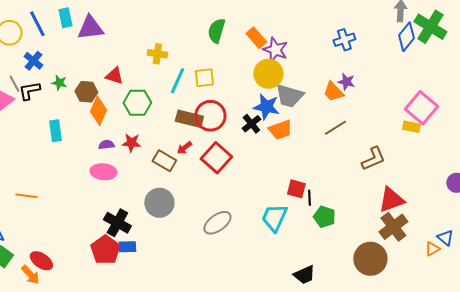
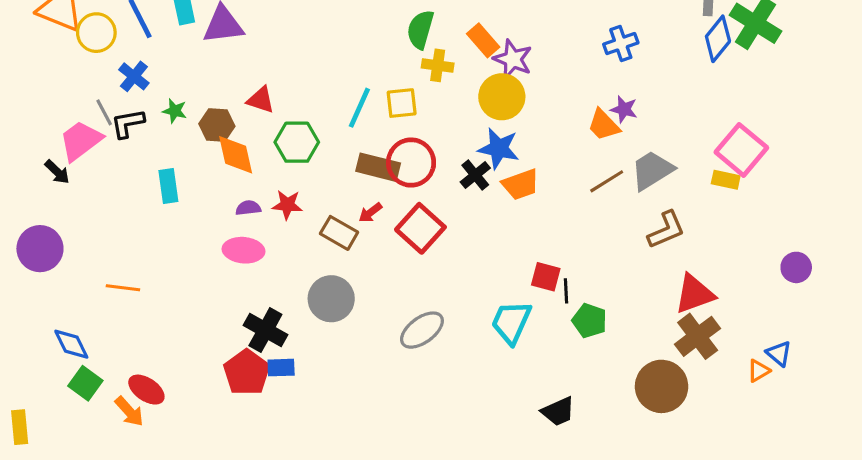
yellow cross: (157, 54) -> (438, 65), moved
gray trapezoid: (289, 96) -> (652, 170), moved, turned 132
orange diamond: (98, 111) -> (236, 155), turned -36

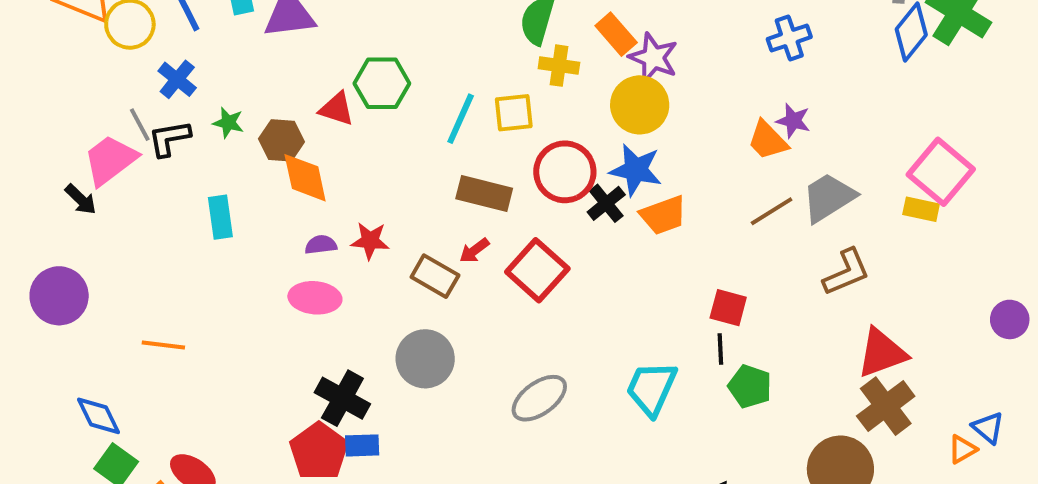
green hexagon: (297, 142) -> (382, 83), moved
red circle: (411, 163) -> (565, 172), moved
red square: (546, 277) -> (728, 308), moved

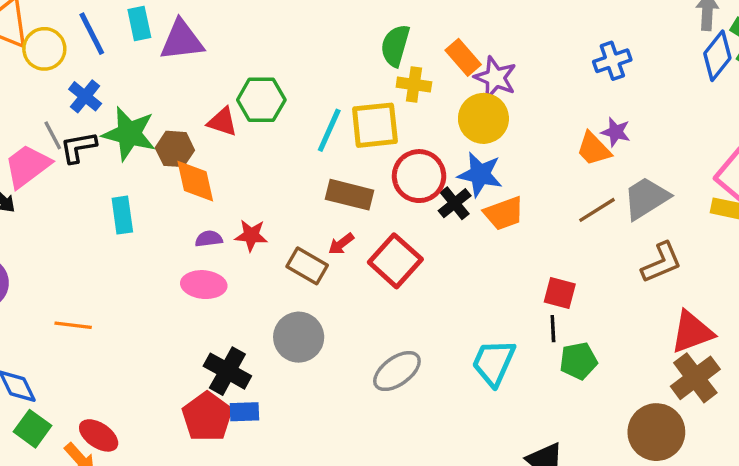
yellow square: (514, 113) -> (375, 125), size x1.4
green star: (228, 123) -> (129, 134), size x2.0
green pentagon: (750, 386) -> (578, 361), turned -30

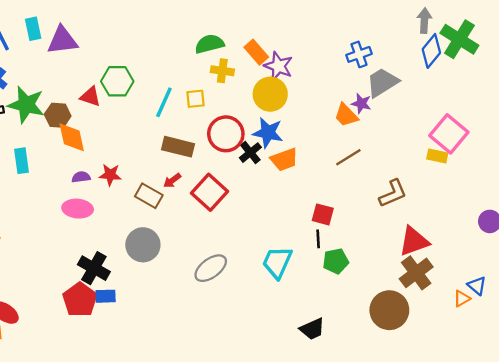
green semicircle: (395, 46) -> (210, 44), turned 60
yellow square: (375, 125) -> (195, 99), size x0.6
gray trapezoid: (646, 198) -> (382, 82), moved

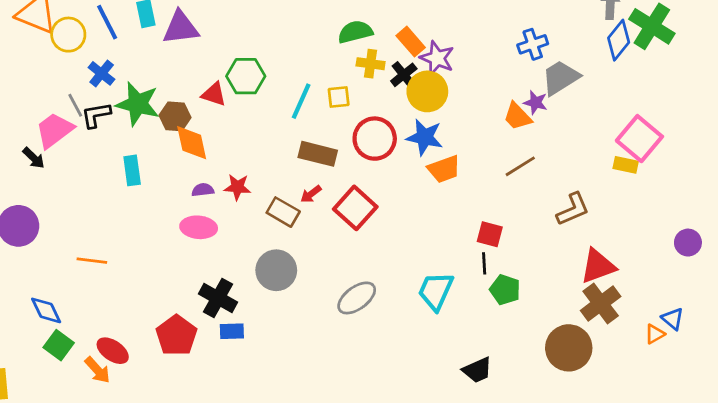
black cross: (250, 153) -> (404, 75), moved
green pentagon: (336, 261) -> (505, 290), turned 30
red pentagon: (80, 300) -> (176, 335), moved

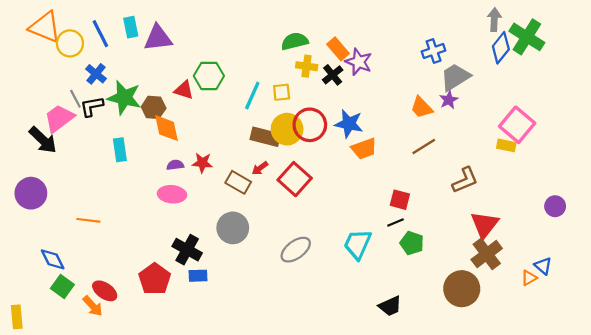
yellow circle: (427, 91) -> (287, 129), moved
purple star: (535, 103) -> (449, 100), moved, turned 30
black arrow: (34, 158) -> (43, 140), size x1.6
black line: (484, 263) -> (396, 222), turned 70
red triangle: (598, 266) -> (485, 225), turned -32

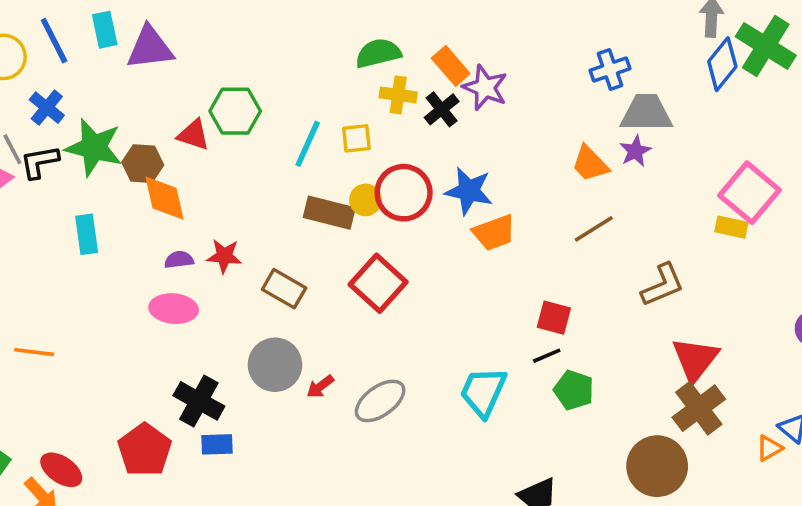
gray trapezoid: (455, 77) -> (646, 113), turned 32
yellow circle: (287, 129) -> (366, 200), size x0.6
red arrow: (260, 168) -> (320, 386), moved

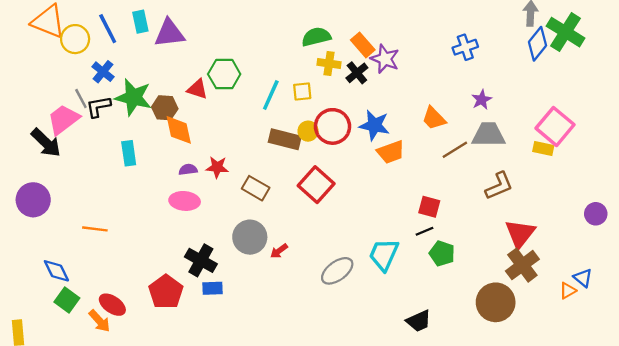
gray trapezoid: (646, 113) -> (489, 135), moved
orange trapezoid: (590, 164) -> (434, 118), moved
gray ellipse: (380, 401) -> (337, 271), moved

